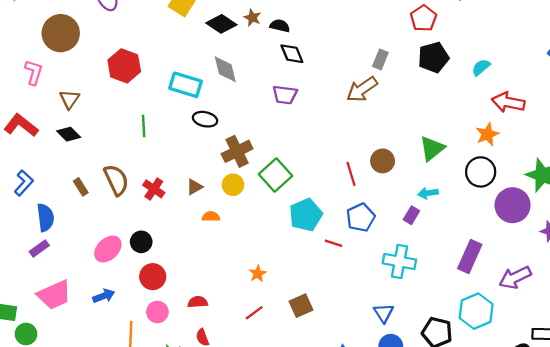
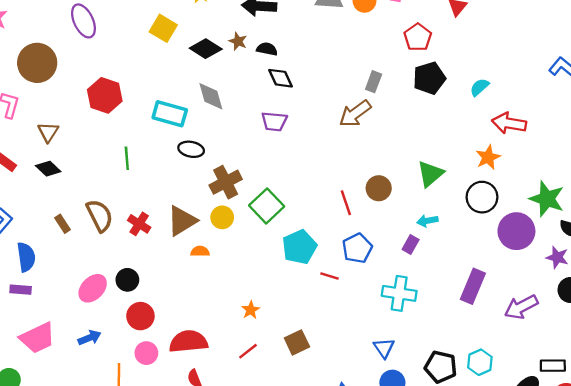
brown triangle: (194, 187) -> (182, 221), size x1.8
purple rectangle: (39, 248) -> (21, 290), turned 42
red semicircle: (198, 302) -> (188, 342), size x1.8
cyan hexagon: (476, 311) -> (480, 362), moved, size x0.7

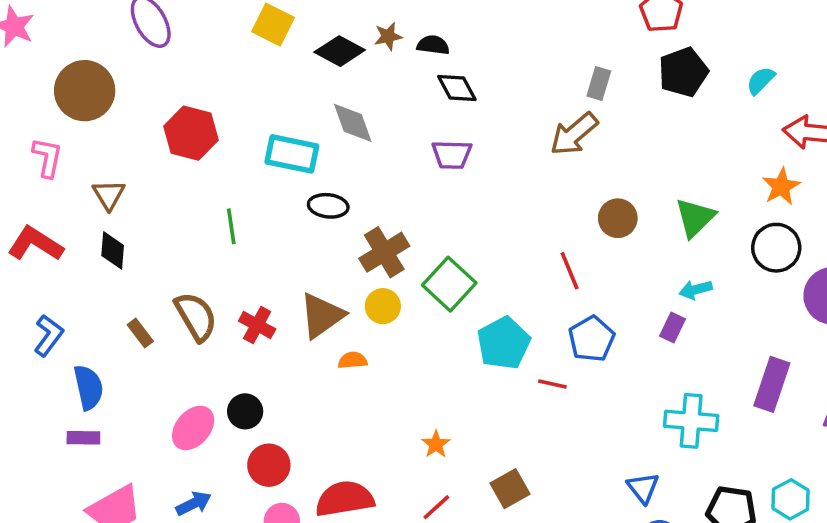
brown star: (238, 41) -> (388, 36), turned -30
black diamond: (48, 169) -> (113, 250), turned 55
brown circle: (379, 188) -> (618, 218), moved
cyan cross: (399, 293) -> (691, 421), moved

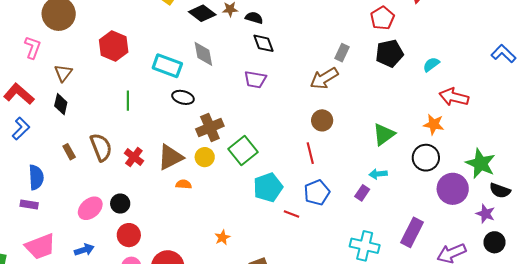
orange star: (781, 186) -> (434, 124), turned 30
brown circle: (618, 218) -> (322, 120), moved
blue L-shape: (49, 335) -> (21, 129), moved

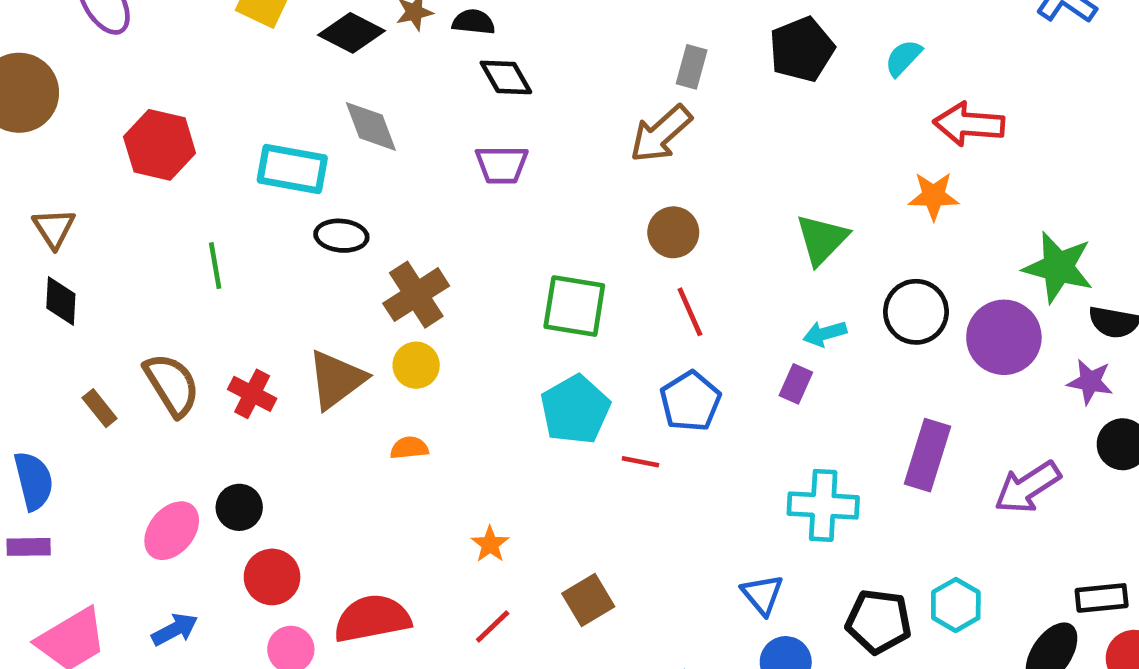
green square: (243, 150) -> (574, 306), moved, turned -32
red line: (310, 153) -> (690, 312), moved
black circle: (426, 158) -> (916, 312), moved
orange semicircle: (184, 184) -> (409, 448), moved

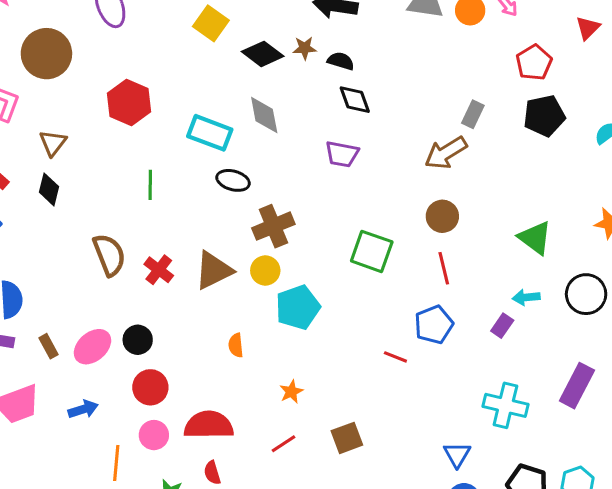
green triangle: (822, 239) -> (535, 238), turned -48
brown rectangle: (100, 408) -> (48, 346), moved
cyan pentagon: (575, 410) -> (298, 307), moved
orange semicircle: (409, 448) -> (236, 345), moved, turned -100

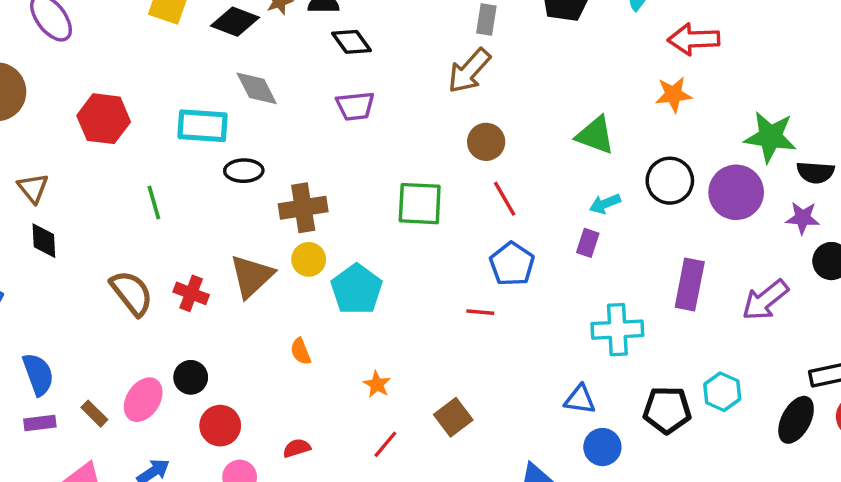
brown cross: (273, 226) -> (303, 208), turned 30
red semicircle: (209, 425) -> (297, 448), size x0.5
blue triangle: (457, 454) -> (580, 399), turned -36

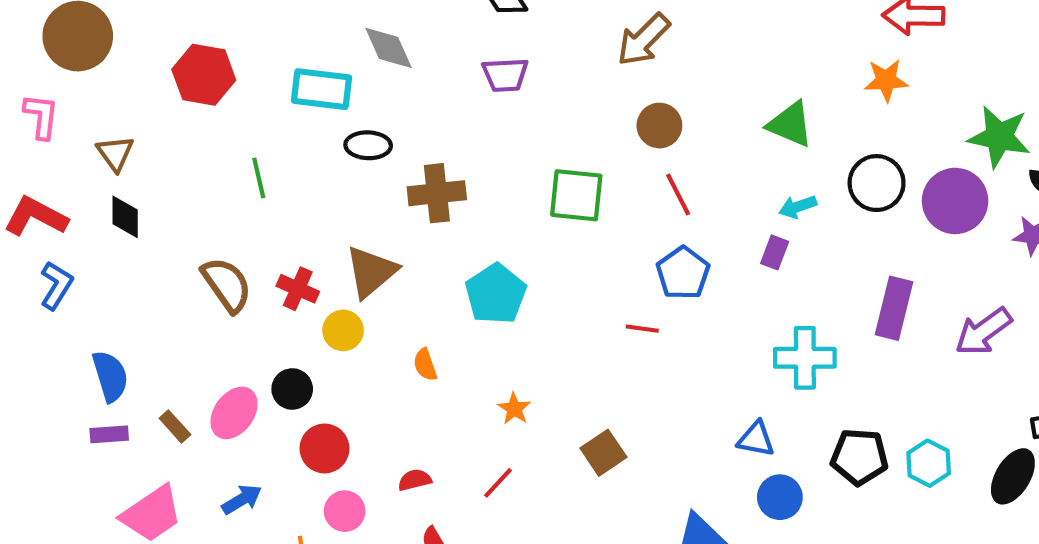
yellow circle: (309, 259) -> (343, 330), moved
cyan hexagon: (722, 392) -> (929, 463), moved
red line: (385, 444) -> (498, 483), moved

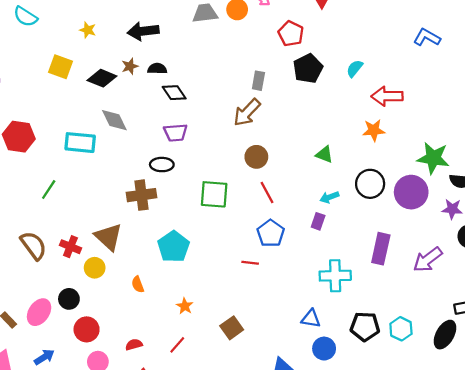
green triangle: (790, 124) -> (324, 154), size x0.7
black ellipse: (368, 145) -> (162, 165), moved
green line: (259, 178) -> (49, 190), turned 48
brown triangle: (371, 272) -> (108, 237), turned -36

